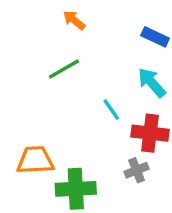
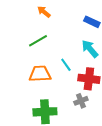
orange trapezoid: (35, 160) -> (40, 74), moved

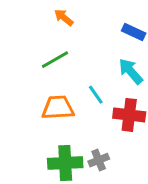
gray cross: (81, 101) -> (99, 160), moved

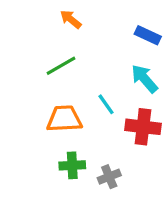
green cross: (65, 163) -> (72, 165), moved, size x0.7

